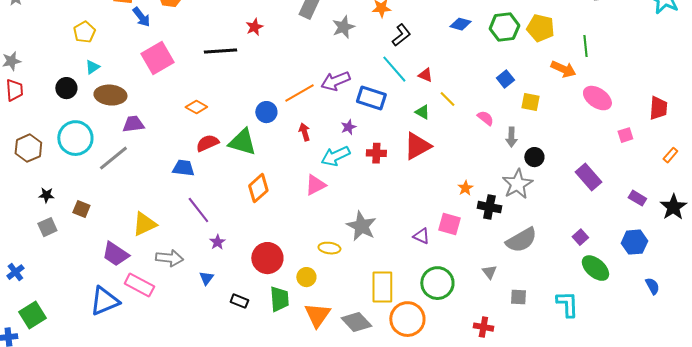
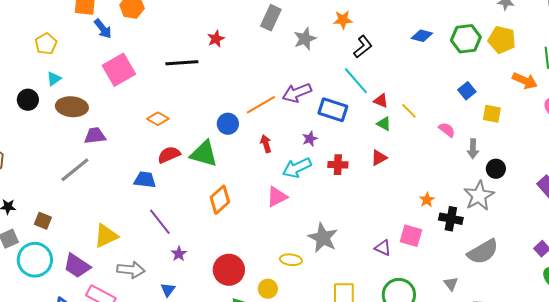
red triangle: (425, 75) -> (381, 101), moved
cyan circle: (75, 138) -> (35, 260), moved
red triangle: (417, 146) -> (379, 158), size x0.6

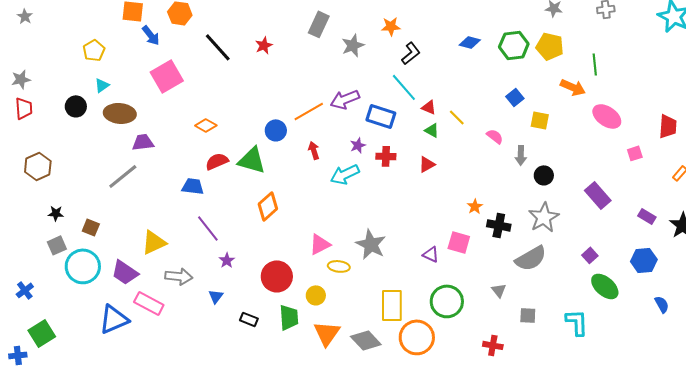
black line: (182, 63) -> (218, 47), moved, turned 52
red cross: (338, 165) -> (386, 156), moved
gray star: (479, 196) -> (544, 217), moved
pink triangle: (277, 197) -> (320, 244), moved

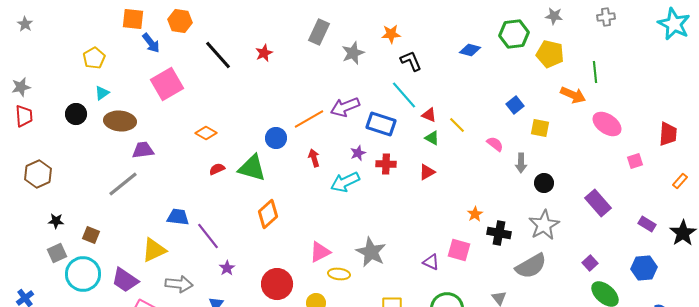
green hexagon: (514, 45) -> (514, 34), moved
black L-shape: (411, 53) -> (411, 61), turned -75
red semicircle: (217, 161) -> (217, 169), size x0.7
blue trapezoid: (193, 186) -> (178, 217), moved

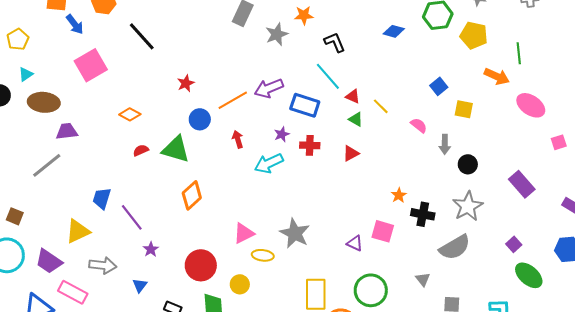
orange star: (391, 34) -> (304, 15), moved
red star: (264, 53) -> (186, 83), moved
blue trapezoid: (178, 217) -> (102, 198), turned -80

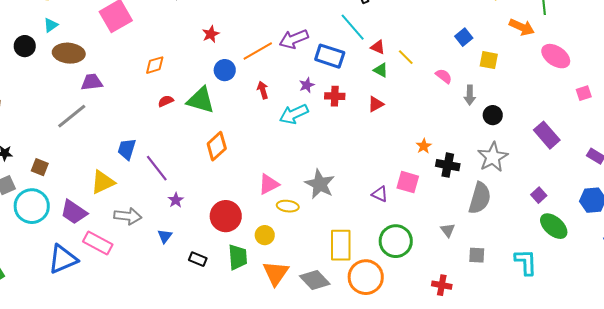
orange diamond: (130, 114) -> (155, 65), turned -45
gray semicircle: (455, 247) -> (480, 198), turned -44

